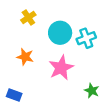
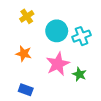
green star: (92, 91) -> (79, 74), moved
blue rectangle: (14, 95) -> (26, 90), moved

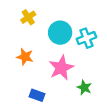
green star: (79, 74) -> (84, 88), moved
blue rectangle: (26, 90) -> (37, 95), moved

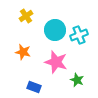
pink star: (61, 68) -> (56, 62), turned -30

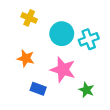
yellow cross: (26, 16) -> (29, 18), turned -32
blue rectangle: (34, 87) -> (38, 89), moved

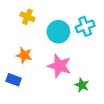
cyan cross: (89, 39) -> (85, 26), moved
blue rectangle: (38, 89) -> (14, 80), moved

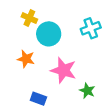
cyan circle: (58, 32) -> (49, 34), moved
blue rectangle: (14, 80) -> (38, 99), moved

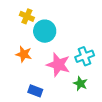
cyan cross: (91, 28) -> (85, 56), moved

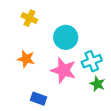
cyan circle: (45, 31) -> (66, 37), moved
green star: (80, 84) -> (97, 84), moved

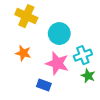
yellow cross: (29, 18) -> (26, 16), size x1.5
blue rectangle: (38, 99) -> (44, 85), moved

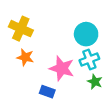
yellow cross: (26, 16) -> (21, 29), moved
cyan circle: (59, 34) -> (86, 34), moved

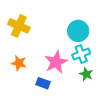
orange star: (25, 57) -> (19, 63), moved
pink star: (62, 68) -> (56, 62), turned 30

